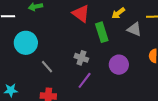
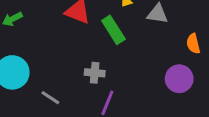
purple circle: (119, 65) -> (179, 79), moved

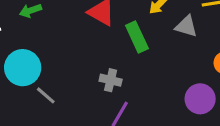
gray line: (50, 98) -> (46, 95), moved

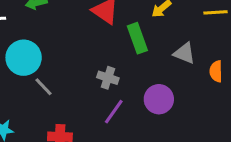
gray triangle: (186, 26) -> (184, 53), moved
purple circle: (200, 99) -> (159, 99), moved

